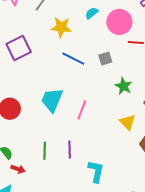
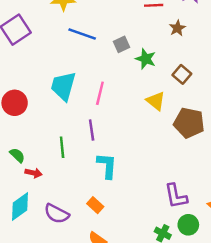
gray square: (105, 59) -> (121, 44), moved
purple line: (70, 150) -> (92, 130), moved
cyan L-shape: (96, 171) -> (107, 166), moved

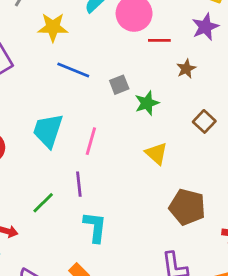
green star: (146, 59) -> (147, 103), turned 30
brown square: (182, 74) -> (204, 121), moved
brown pentagon: (189, 123) -> (187, 207), moved
green line: (62, 147) -> (43, 203), turned 48

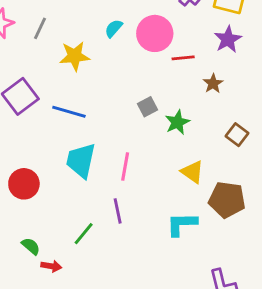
blue line: (73, 70) -> (69, 112), moved
brown pentagon: (187, 207) -> (227, 200), moved
cyan L-shape: (95, 227) -> (182, 224), moved, turned -92

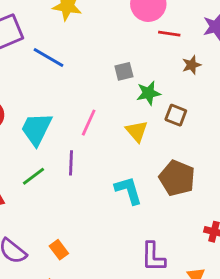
brown square: (237, 135) -> (176, 115), moved, turned -30
cyan trapezoid: (81, 160) -> (36, 129), moved
yellow triangle: (192, 172) -> (137, 131), moved
cyan L-shape: (182, 224) -> (129, 190), turned 60

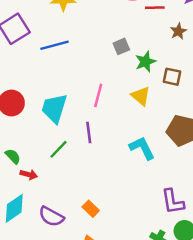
blue line: (48, 57) -> (54, 45), turned -36

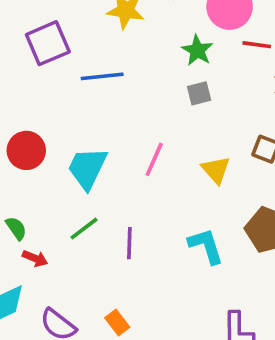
green star: (145, 62) -> (197, 50), moved, turned -30
purple line: (89, 133) -> (129, 243), moved

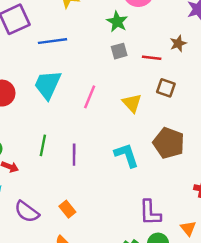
red line: (257, 45) -> (152, 58), moved
cyan trapezoid: (87, 168) -> (48, 85), moved
green line: (84, 229) -> (43, 145), turned -40

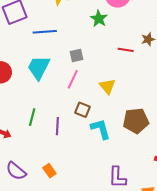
gray square: (119, 51) -> (76, 56), moved
brown square: (166, 88) -> (83, 110), moved
brown pentagon: (169, 143) -> (136, 121), turned -30

